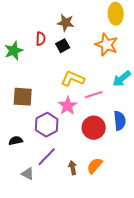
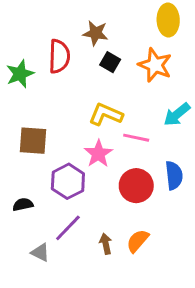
red semicircle: (41, 39) -> (59, 56), size x1.6
black square: (63, 46) -> (110, 62), moved, turned -32
pink line: (94, 95) -> (136, 138), turned 30

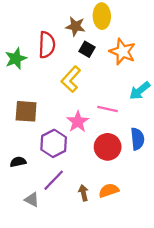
yellow ellipse: (168, 20) -> (102, 16), moved
yellow L-shape: (106, 114) -> (71, 79), moved, turned -70
orange semicircle: (138, 241) -> (109, 190), turned 30

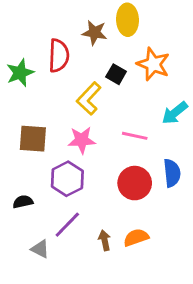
black square: (87, 49) -> (116, 74), moved
pink star: (78, 122) -> (82, 140), moved, turned 30

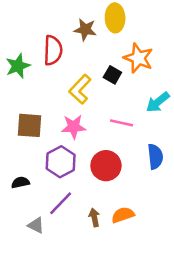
black square: (116, 74) -> (112, 75), moved
red circle: (135, 183) -> (106, 166), moved

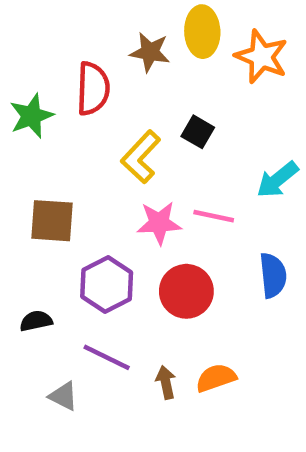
orange star: (138, 58) -> (262, 57), moved
pink star: (74, 127) -> (159, 223), moved
purple line: (61, 203) -> (107, 357), turned 72

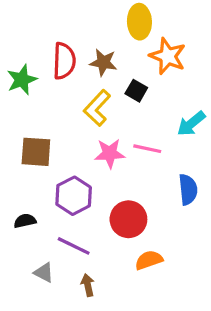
brown star: (150, 52) -> (103, 62), moved
orange star: (262, 57) -> (168, 56), moved
red circle: (186, 291) -> (128, 219), moved
brown arrow: (166, 382) -> (88, 285), moved

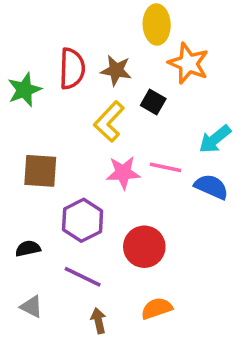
blue semicircle: (188, 189) -> (211, 187), moved, turned -60
orange semicircle: (149, 260) -> (157, 308), moved
gray triangle: (44, 273) -> (31, 307), moved

